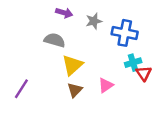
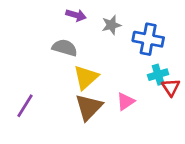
brown triangle: (75, 90) -> (89, 107), size x1.5

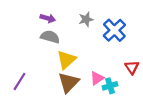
purple arrow: (76, 15) -> (48, 18), moved
blue cross: (148, 39) -> (114, 30), turned 35
cyan cross: (158, 75) -> (110, 86), moved

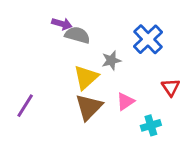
gray star: (86, 19) -> (111, 60), moved
gray semicircle: (50, 37) -> (77, 35), moved
cyan cross: (110, 86) -> (151, 125), moved

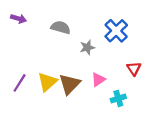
purple arrow: (62, 24) -> (18, 19), moved
yellow triangle: (86, 77) -> (47, 82), moved

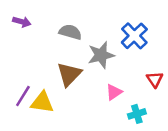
gray star: (87, 47) -> (101, 55), size x1.5
yellow triangle: (47, 82) -> (42, 102), moved, turned 50
brown triangle: (70, 84) -> (69, 74), moved

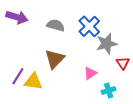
purple arrow: (22, 22) -> (17, 17), size x1.5
blue cross: (134, 36) -> (89, 26), moved
gray star: (101, 55) -> (107, 44), moved

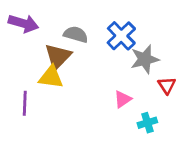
brown triangle: (55, 59) -> (58, 56), moved
purple line: (18, 76) -> (25, 103), turned -30
yellow triangle: (33, 81) -> (51, 77), moved

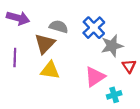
yellow triangle: (51, 77) -> (50, 70), moved
pink triangle: (123, 99) -> (95, 77), size x1.5
purple line: (25, 103) -> (15, 58), moved

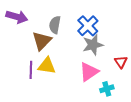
gray semicircle: (59, 27) -> (55, 25), turned -96
gray star: (112, 46) -> (93, 45), moved
purple line: (15, 58) -> (31, 70), moved

